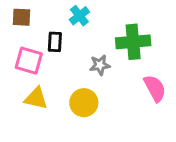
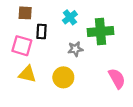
cyan cross: (79, 16) -> (70, 17), moved
brown square: (22, 17) -> (25, 13), moved
pink semicircle: (155, 88) -> (117, 78), moved

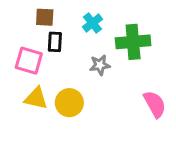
brown square: (25, 13) -> (45, 17), moved
yellow circle: (63, 77) -> (69, 103), moved

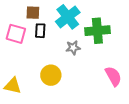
cyan cross: (93, 23) -> (68, 17), size x1.6
pink square: (29, 61) -> (16, 34), moved
yellow triangle: (36, 98) -> (13, 86), moved

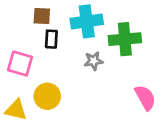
cyan cross: (68, 17) -> (87, 21), turned 30
pink square: (16, 34) -> (20, 64), moved
yellow circle: (51, 75) -> (47, 96), moved

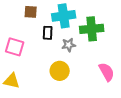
black rectangle: (51, 39) -> (48, 33), moved
yellow circle: (47, 96) -> (60, 71), moved

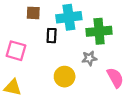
gray star: (69, 45) -> (89, 58), moved

